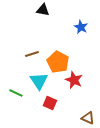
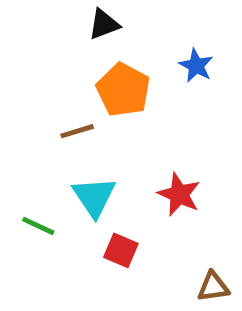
black triangle: (43, 10) -> (104, 24), turned -32
orange pentagon: (58, 62) -> (123, 90), moved
brown triangle: (88, 118) -> (213, 287), turned -32

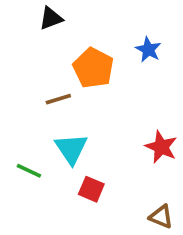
black triangle: (104, 24) -> (51, 18), moved
red star: (179, 194) -> (161, 147), moved
brown triangle: (213, 287) -> (161, 217), turned 30

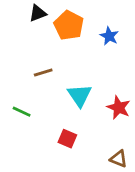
orange pentagon: (93, 68) -> (69, 25), moved
cyan triangle: (71, 149) -> (80, 95), moved
green line: (29, 171) -> (22, 112), moved

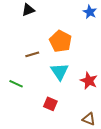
orange pentagon: (69, 25) -> (61, 41), moved
blue star: (109, 36) -> (90, 12), moved

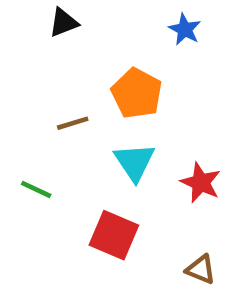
blue star: (90, 12) -> (185, 29), moved
red square: (50, 104) -> (114, 235), size x1.5

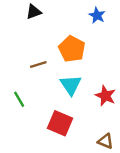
green line: (36, 189) -> (19, 99), turned 35

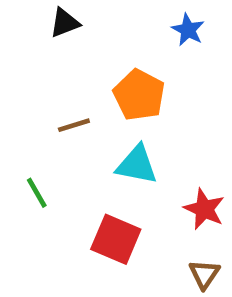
cyan triangle: (71, 85) -> (137, 165), turned -45
red star: (105, 96) -> (204, 209), moved
brown triangle: (105, 141) -> (204, 274), turned 42

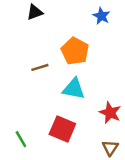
green line: (37, 193) -> (21, 139), moved

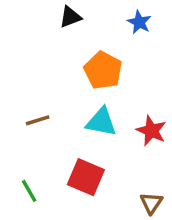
black triangle: (35, 12) -> (70, 17), moved
brown line: (40, 67) -> (38, 120), moved
red star: (110, 113) -> (151, 131), moved

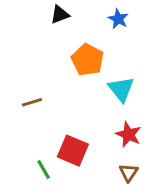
cyan triangle: (101, 122) -> (121, 89), moved, turned 40
red star: (151, 131) -> (129, 134), moved
green line: (29, 191) -> (44, 170), moved

